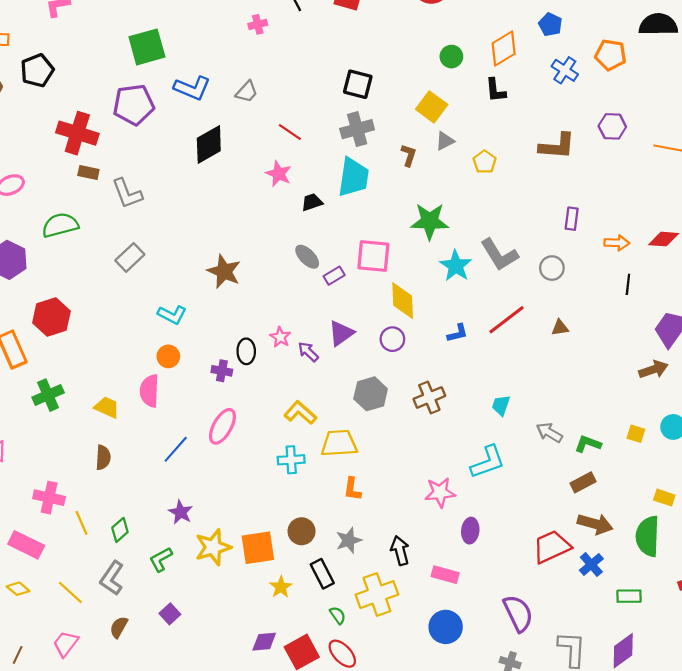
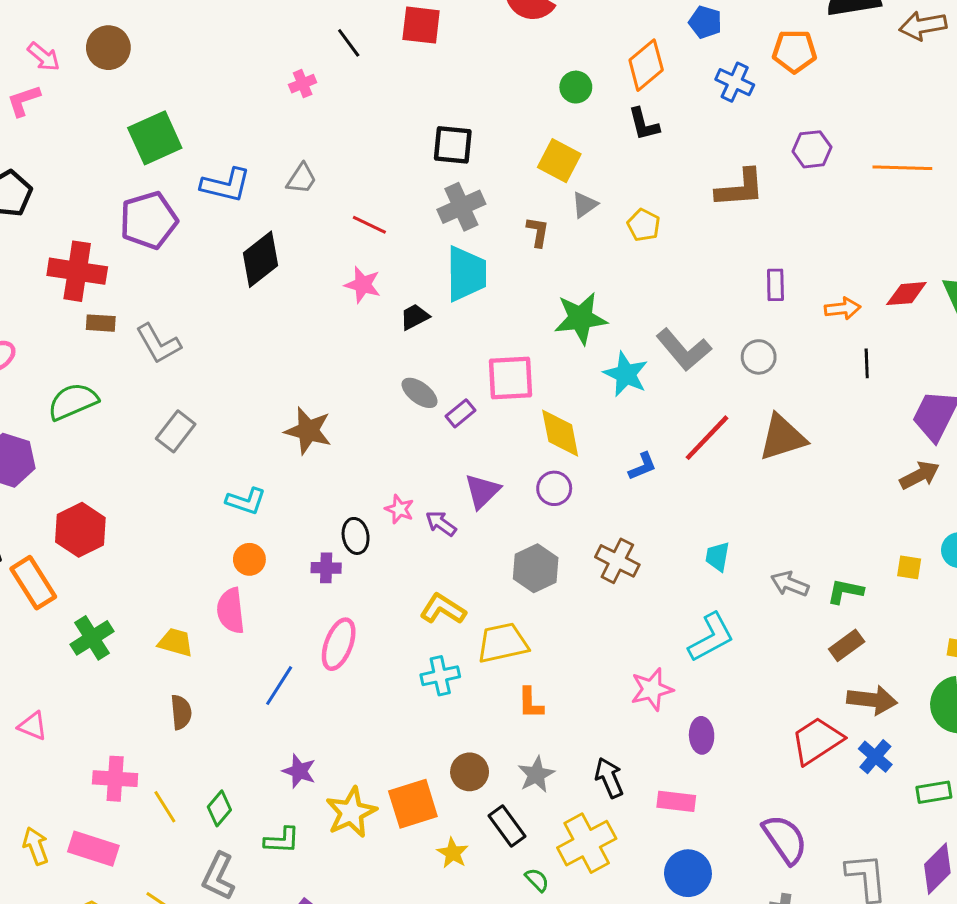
brown triangle: (560, 328) -> (782, 437), size x2.0
brown cross: (429, 397) -> (617, 561), turned -32
green L-shape: (161, 559) -> (282, 840), turned -140

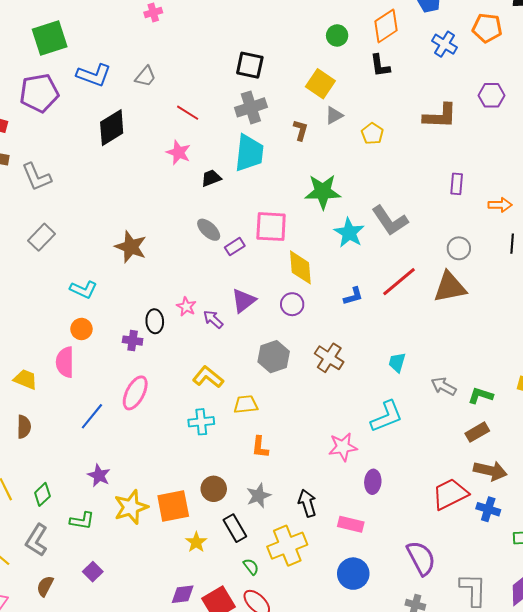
gray circle: (759, 357) -> (459, 248), moved
yellow trapezoid: (503, 643) -> (246, 404), size x0.7
blue cross: (875, 757) -> (488, 509), turned -30

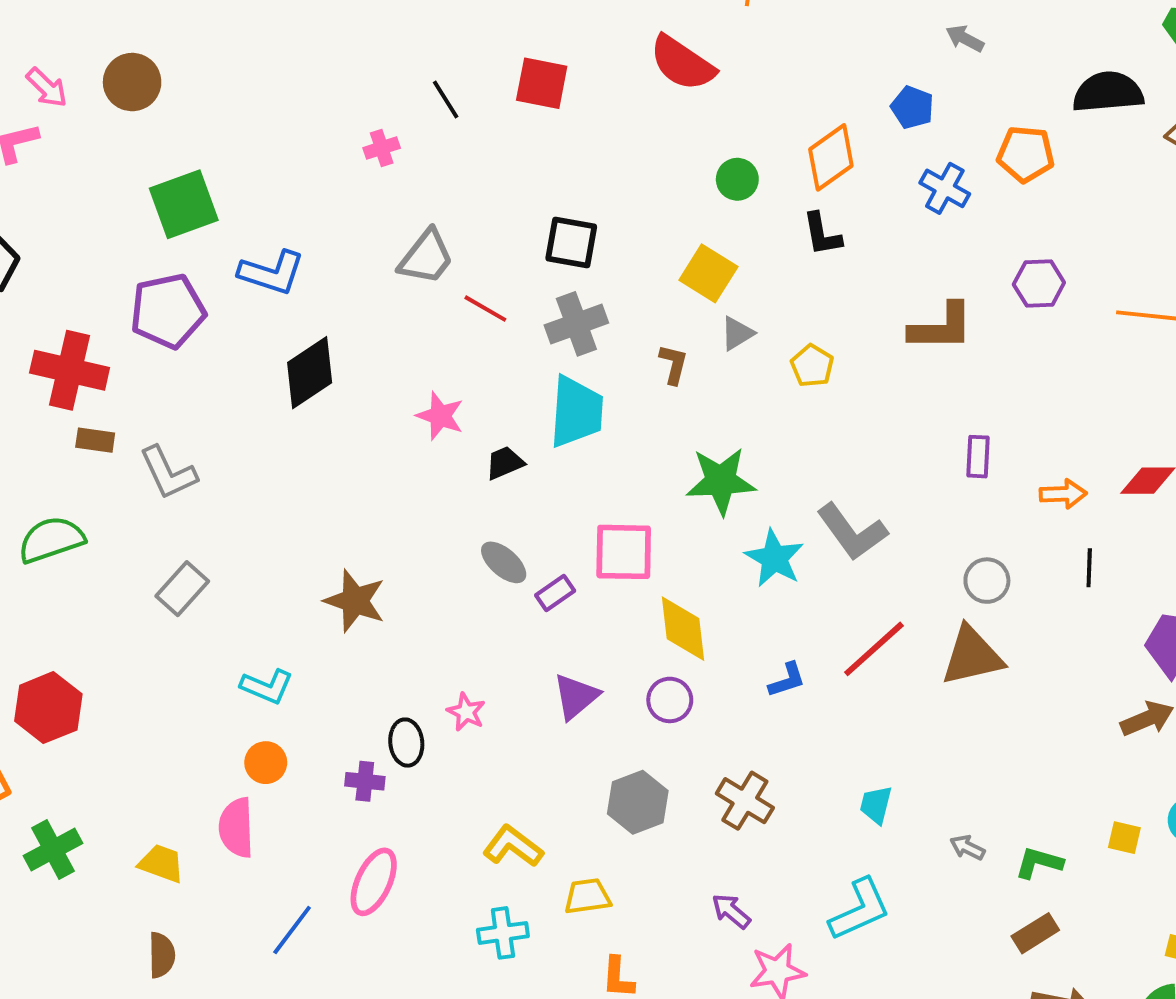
gray trapezoid: (145, 76) -> (426, 257), moved, size x1.4
red line: (188, 113) -> (485, 309), moved
purple arrow: (213, 319) -> (731, 911), moved
gray arrow: (444, 386) -> (967, 847), size x0.7

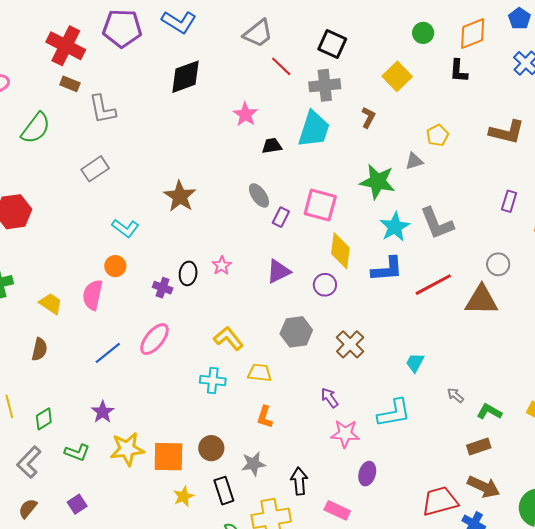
gray triangle: (737, 333) -> (414, 161), moved
green semicircle: (51, 540) -> (36, 128), turned 132
purple rectangle: (555, 593) -> (281, 217), turned -42
blue L-shape: (787, 680) -> (387, 269), moved, size x1.6

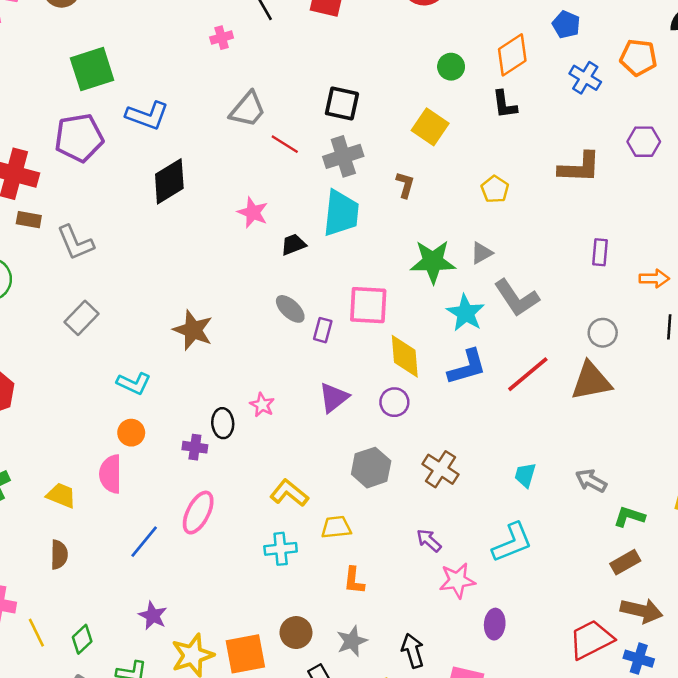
gray triangle: (414, 161) -> (482, 253), moved
gray arrow: (455, 395) -> (591, 481), moved, size x1.4

